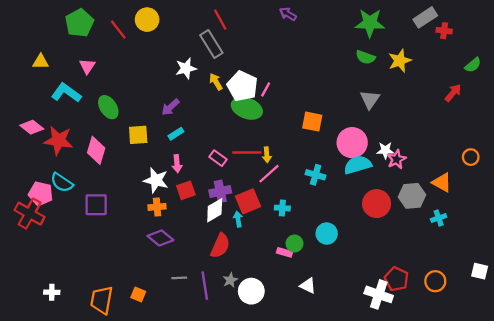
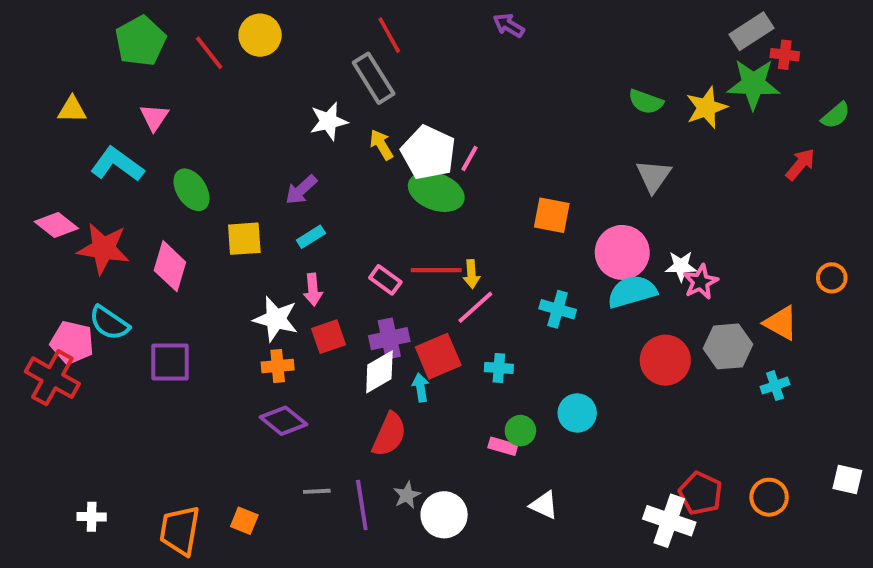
green star: (370, 23) -> (753, 84), moved

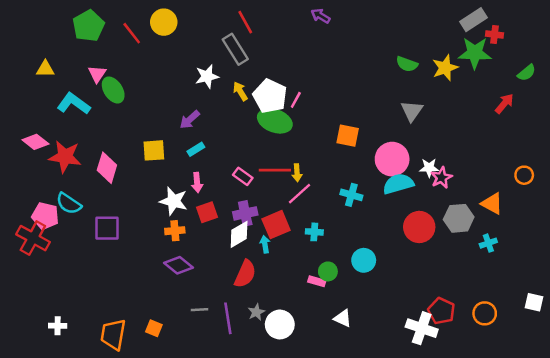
green ellipse: (191, 190) -> (113, 90), moved

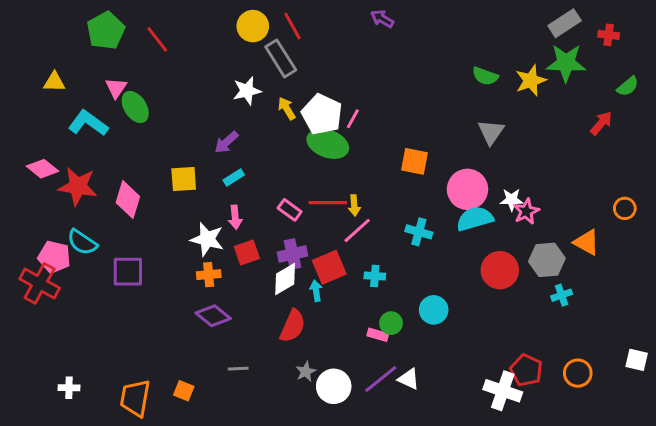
yellow circle: (164, 22) -> (253, 26), moved
red cross: (495, 34) -> (609, 35), moved
cyan cross: (488, 243) -> (562, 295), moved
purple line: (228, 318) -> (381, 379), moved, turned 60

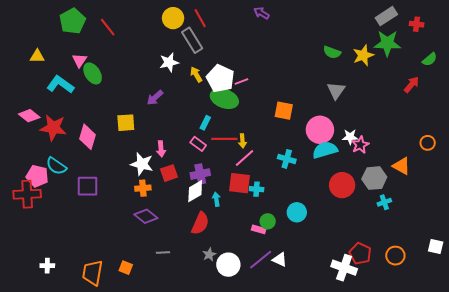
pink line: (353, 119) -> (241, 81), turned 40
cyan rectangle: (234, 178) -> (205, 123), moved, turned -32
red square: (329, 267) -> (239, 183), moved, turned 30
red cross: (40, 283) -> (27, 194), turned -32

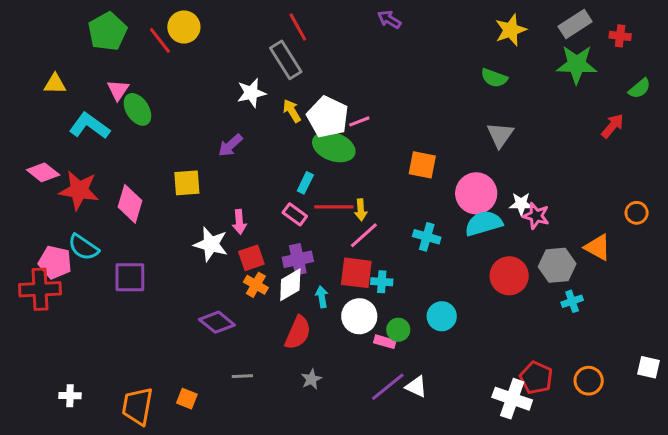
yellow circle: (173, 18) -> (184, 27), moved
yellow star: (363, 55) -> (511, 30), moved
pink star: (360, 145) -> (536, 216), turned -30
orange cross: (143, 188) -> (256, 285), moved, turned 35
white circle: (228, 265) -> (359, 316), moved

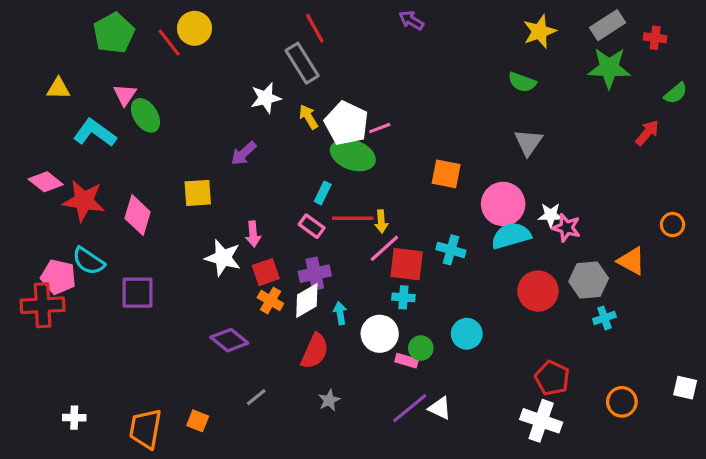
red square: (356, 273) -> (407, 264), moved
gray line: (242, 376) -> (256, 397), turned -36
red pentagon: (536, 378) -> (552, 378), moved

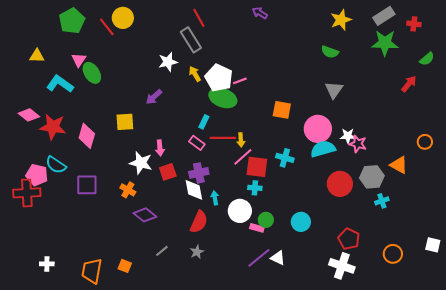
orange cross: (270, 301) -> (128, 190), moved
white diamond: (307, 301) -> (194, 190), turned -70
cyan circle: (467, 334) -> (301, 222), moved
gray star: (329, 400) -> (197, 252), moved

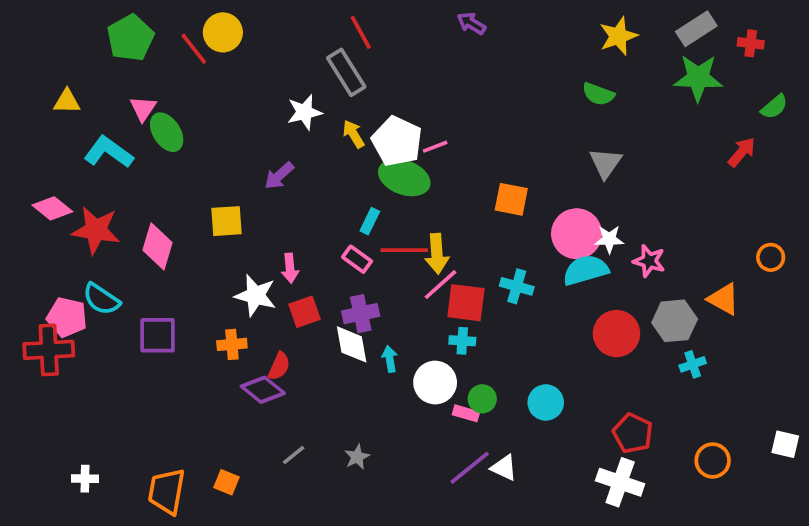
white star: (348, 136) -> (609, 239), moved
yellow arrow: (241, 140) -> (437, 254), size x1.5
orange cross: (128, 190) -> (232, 344), turned -35
red semicircle: (199, 222) -> (279, 366), moved, size x0.7

